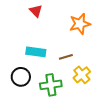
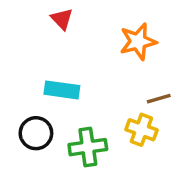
brown line: (66, 57) -> (159, 99), moved
yellow cross: (82, 75) -> (141, 130), turned -30

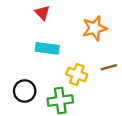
cyan rectangle: (62, 90) -> (47, 48), moved
yellow cross: (141, 130) -> (77, 74), moved

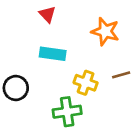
orange star: (95, 28) -> (105, 31), turned 30
black circle: (25, 91) -> (16, 88), moved

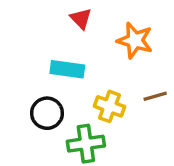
red triangle: (47, 14) -> (81, 19), moved
black circle: (16, 88) -> (47, 113), moved

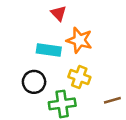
orange star: (135, 41) -> (79, 40), moved
brown line: (155, 96) -> (112, 100), moved

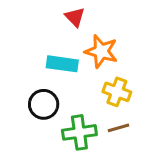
yellow cross: (79, 77) -> (117, 92), moved
brown line: (112, 100) -> (118, 128), moved

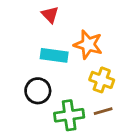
red triangle: (75, 17) -> (50, 15), moved

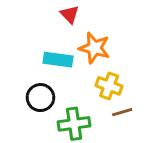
red triangle: (50, 15) -> (70, 14), moved
brown line: (103, 111) -> (122, 112), moved

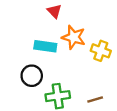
yellow cross: (109, 86) -> (101, 51), moved
brown line: (122, 112) -> (95, 99), moved

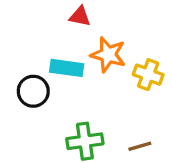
red triangle: (54, 11) -> (80, 16), turned -35
black circle: (32, 76) -> (33, 91), moved

